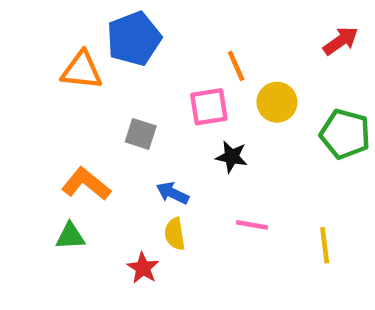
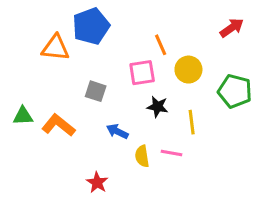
yellow semicircle: (175, 234) -> (142, 156), moved
green triangle: (70, 236) -> (23, 116), moved
yellow line: (325, 245) -> (192, 122), moved

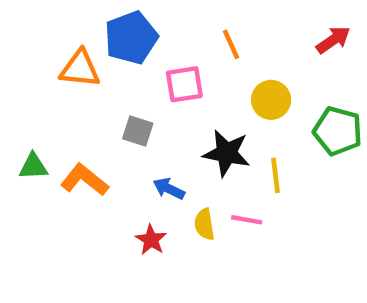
orange line: (161, 45) -> (231, 44), moved
pink square: (142, 73) -> (184, 84), moved
black star: (158, 107) -> (227, 153), size x1.5
red star: (97, 182) -> (151, 240), moved

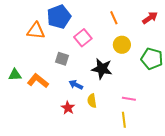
orange line: (231, 44) -> (114, 18), moved
pink square: (184, 84) -> (83, 38), turned -30
yellow line: (275, 175) -> (124, 120), moved
pink line: (247, 220) -> (129, 99), moved

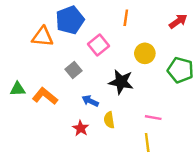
orange line: (114, 18) -> (126, 18), moved, turned 32
gray square: (62, 59) -> (74, 70), turned 32

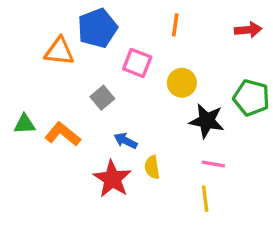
red arrow: (178, 21) -> (248, 30), turned 30
pink square: (98, 45) -> (137, 63), turned -30
yellow circle: (145, 53) -> (182, 83), moved
black star: (121, 82) -> (207, 121), moved
red star: (81, 128) -> (112, 179), size x1.6

